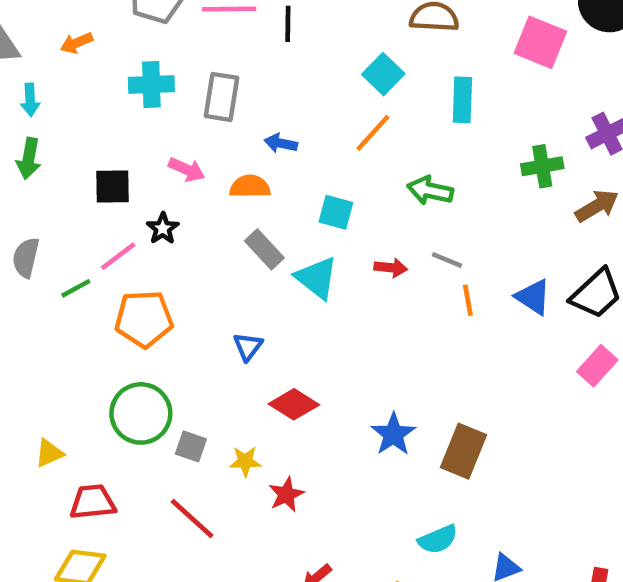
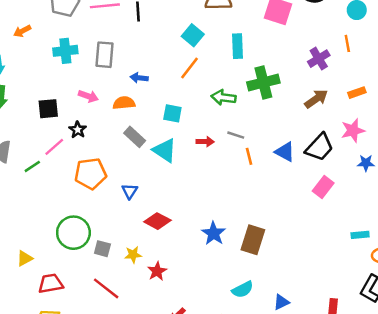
green cross: (542, 166) -> (263, 82), moved, size x1.4
orange pentagon: (144, 319) -> (90, 174), moved

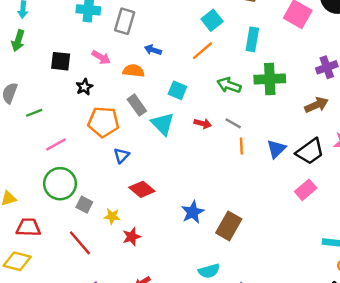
pink line: (54, 147) -> (56, 144), moved
blue triangle: (285, 152) -> (276, 149), turned 35
orange pentagon: (90, 174) -> (103, 122), moved

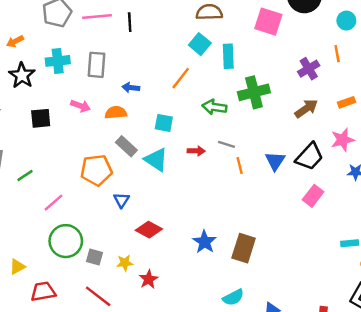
cyan square: (212, 20) -> (200, 44), moved
black star: (84, 87) -> (22, 75), moved, size x1.5

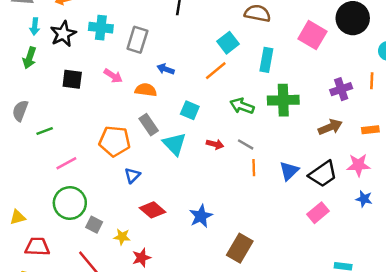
cyan square: (200, 44) -> (228, 43), moved
blue star: (205, 242) -> (201, 216), moved

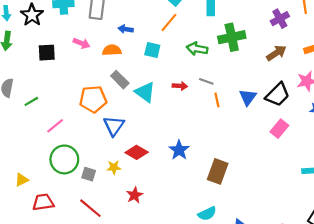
cyan square: (190, 110) -> (152, 50), moved
blue triangle: (132, 175) -> (114, 126), size x1.5
yellow star: (122, 237) -> (114, 167), moved

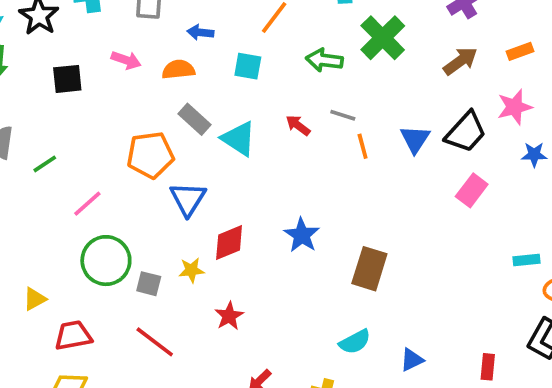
green cross: (232, 37) -> (383, 38), turned -30
red arrow: (180, 86) -> (298, 125), turned -144
red diamond: (137, 152) -> (229, 242), turned -50

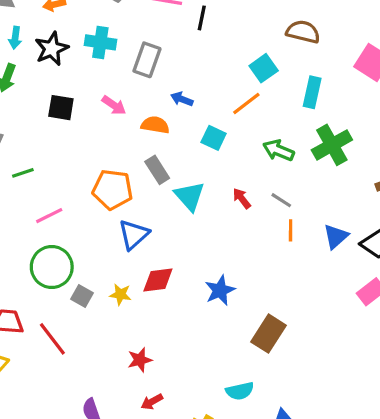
red star: (229, 316) -> (140, 360), moved
red line: (155, 342) -> (52, 339), moved

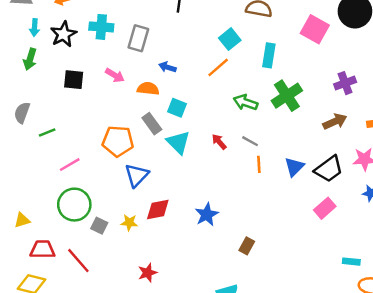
cyan square: (214, 138) -> (177, 108), moved
brown rectangle: (268, 334) -> (247, 246), size x0.6

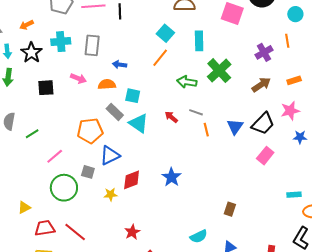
blue triangle: (137, 175) -> (110, 155), turned 30
gray square: (99, 226) -> (88, 172), moved
brown rectangle: (247, 246) -> (230, 209), moved

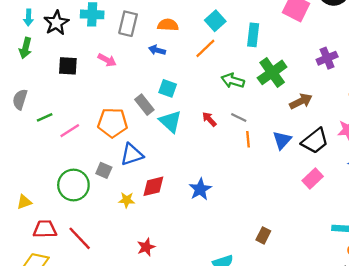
orange semicircle: (107, 84) -> (168, 25), moved
brown arrow: (261, 85) -> (301, 101), moved
pink line: (55, 156) -> (70, 131), moved

